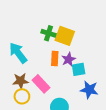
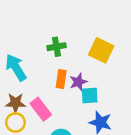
green cross: (49, 33) -> (56, 47), turned -32
yellow square: (65, 36) -> (101, 50), moved

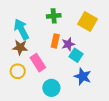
cyan square: (90, 96) -> (76, 55), turned 32
brown star: (16, 103) -> (20, 47), moved

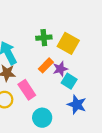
yellow square: (88, 21) -> (68, 43), moved
orange rectangle: (55, 41) -> (46, 65), turned 32

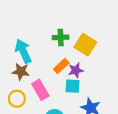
cyan square: (69, 81) -> (73, 86), moved, turned -32

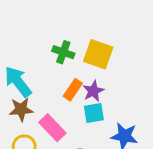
green cross: (61, 37) -> (63, 52), turned 35

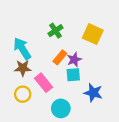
green cross: (63, 52) -> (56, 31), turned 32
yellow square: (98, 54) -> (93, 34), moved

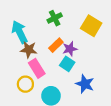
brown star: (23, 68) -> (29, 50), moved
cyan square: (73, 75) -> (67, 64), turned 32
yellow circle: (23, 94) -> (25, 84), moved

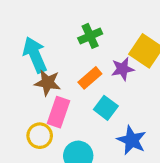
purple star: (70, 49) -> (123, 69), moved
pink rectangle: (37, 68) -> (58, 112), turned 48

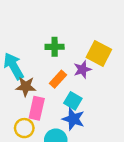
green cross: (90, 36) -> (55, 47), turned 30
blue star: (132, 140) -> (73, 119), moved

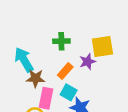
yellow square: (99, 53) -> (102, 46), turned -35
cyan square: (73, 101) -> (69, 92), moved

